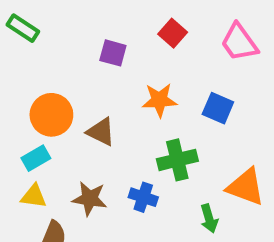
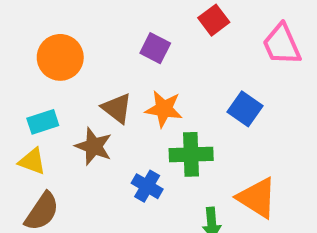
purple square: (113, 53) -> (155, 48), moved
orange star: (159, 100) -> (164, 109), moved
orange circle: (51, 115) -> (60, 57), moved
brown star: (90, 199) -> (94, 146), moved

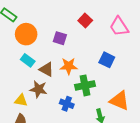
orange circle: (60, 57) -> (26, 34), moved
cyan rectangle: (43, 122) -> (28, 60), moved, turned 64
yellow triangle: (32, 161) -> (21, 100), moved

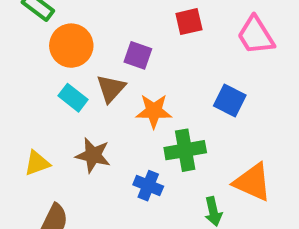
red square: (85, 20) -> (189, 22), turned 32
brown triangle: (46, 69) -> (111, 88), moved, turned 42
yellow triangle: (21, 100) -> (37, 163), moved, turned -32

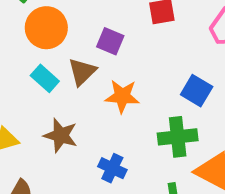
green cross: (185, 150) -> (178, 137), moved

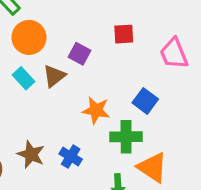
orange star: (122, 96) -> (96, 110), moved
brown star: (61, 135) -> (31, 154), moved

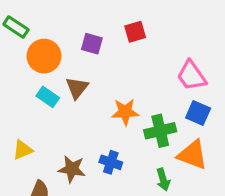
purple square: (80, 54) -> (92, 44), moved
pink trapezoid: (174, 54) -> (191, 76), moved
blue square: (145, 101) -> (198, 113), moved

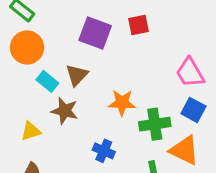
purple square: (92, 44) -> (95, 33), size x1.5
orange circle: (44, 56) -> (27, 47), moved
yellow triangle: (23, 150) -> (31, 131), moved
brown star: (72, 169) -> (65, 111), moved

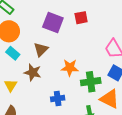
cyan rectangle: (47, 81) -> (13, 53), moved
yellow triangle: (31, 131) -> (11, 85), turned -40
blue cross: (104, 151) -> (58, 99), turned -32

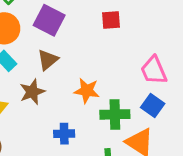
purple square: (53, 23) -> (49, 20), moved
brown star: (33, 72) -> (32, 92), turned 30

